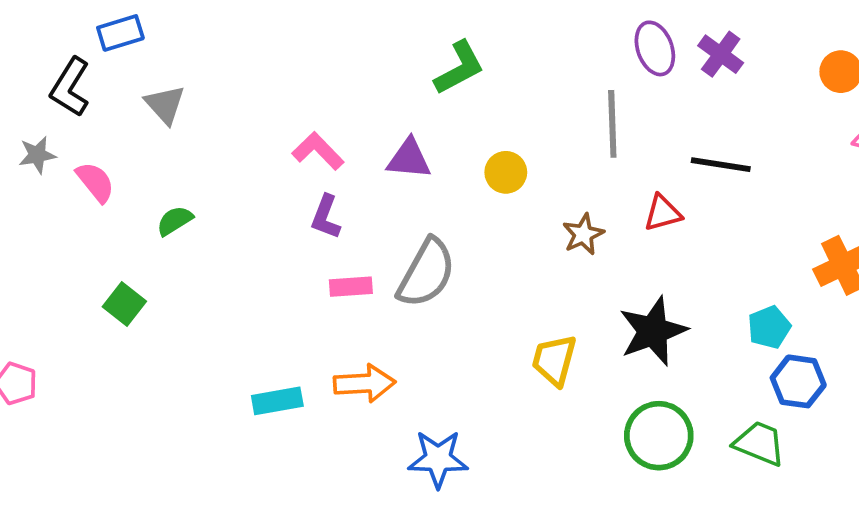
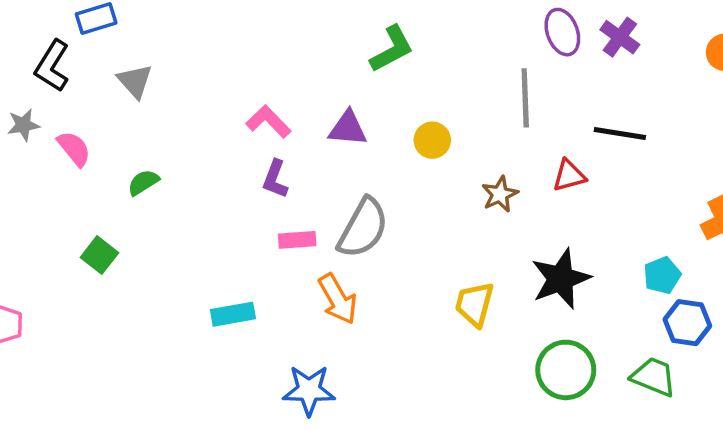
orange arrow: (364, 383) -> (338, 299), moved, turned 63
cyan rectangle: (277, 401) -> (233, 314), moved
blue star: (438, 459) -> (309, 390), moved

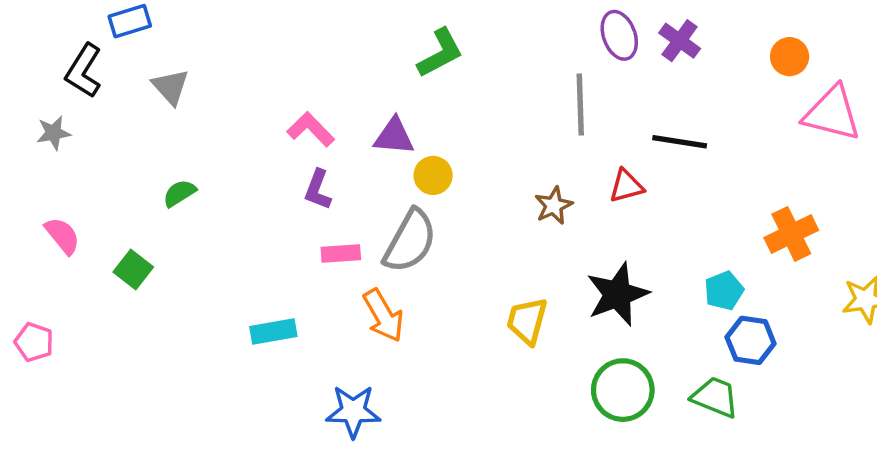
yellow circle: (432, 140) -> (433, 175), moved
pink semicircle: (74, 149) -> (62, 236), moved

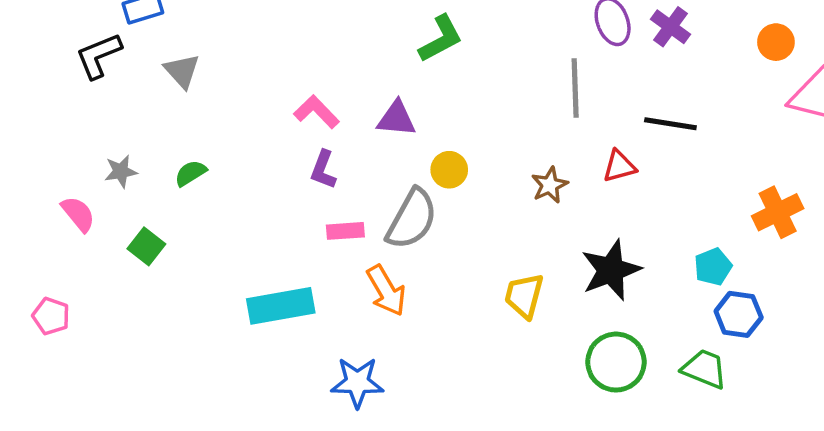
black L-shape: (84, 71) -> (99, 56), turned 36
gray star: (54, 133) -> (121, 171), moved
yellow circle: (433, 175) -> (449, 170), moved
cyan rectangle: (273, 332) -> (281, 306), size x1.5

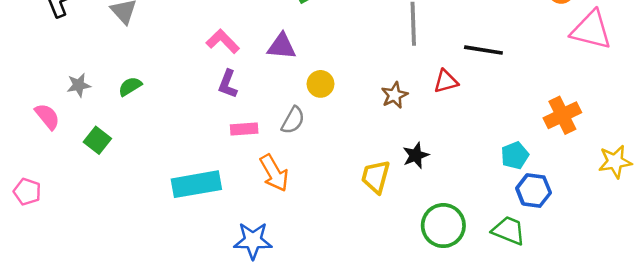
gray semicircle: (412, 219) -> (293, 120), size x0.6
black star: (611, 270) -> (416, 155), moved, size x0.6

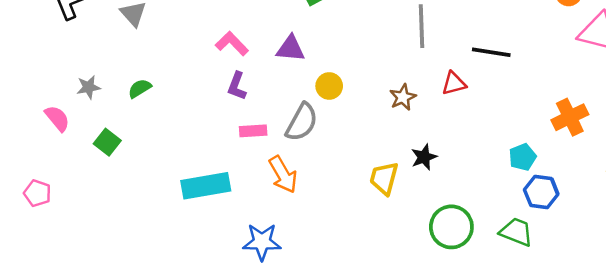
gray semicircle: (293, 120) -> (302, 122), size x1.4

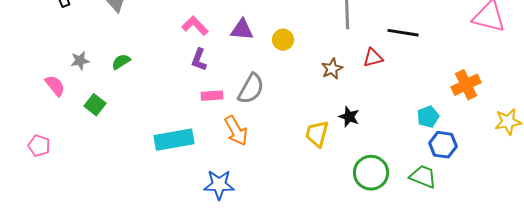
yellow circle: (329, 86) -> (283, 40), moved
black star: (424, 157) -> (349, 117), turned -30

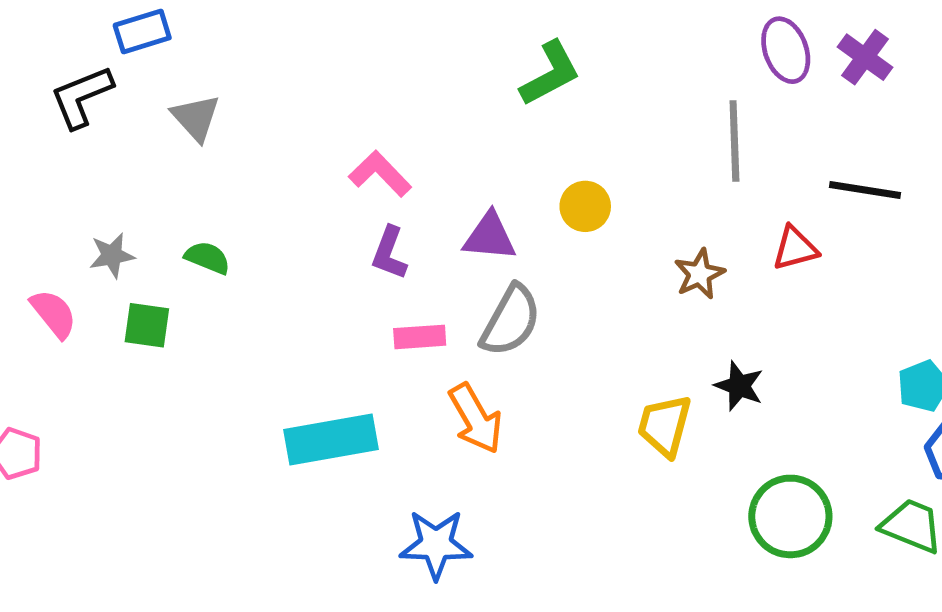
purple triangle: (242, 30) -> (490, 237), moved
green semicircle: (121, 62) -> (207, 258), turned 54
green square: (95, 105) -> (147, 325), moved, turned -30

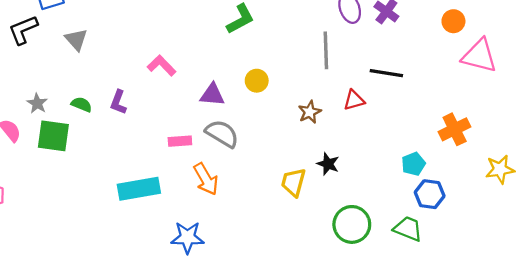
purple L-shape: (389, 253) -> (118, 102), moved
gray star: (112, 255) -> (37, 103), turned -30
gray semicircle: (511, 321) -> (222, 134), turned -88
green square: (147, 325) -> (53, 136), size x1.5

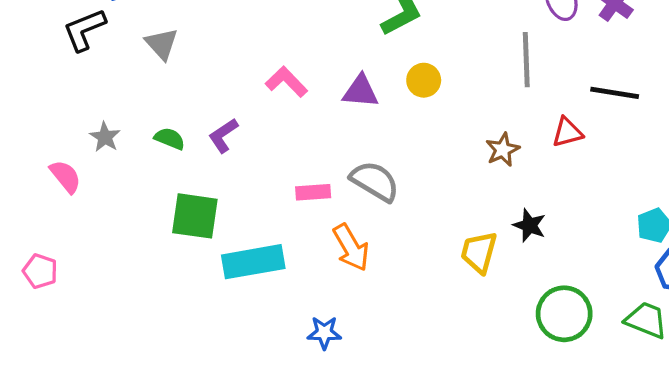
yellow circle: (257, 81) -> (424, 80), moved
purple triangle: (212, 95) -> (361, 91), moved
purple L-shape: (118, 102) -> (223, 135), turned 35
green square: (53, 136) -> (195, 216), moved
blue star: (187, 237) -> (324, 333), size x0.7

